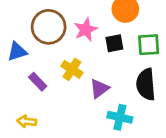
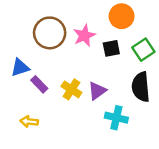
green square: (149, 45) -> (143, 50), turned -30
blue triangle: (17, 52) -> (20, 68), moved
yellow cross: (72, 69) -> (71, 89), moved

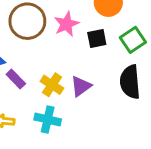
cyan cross: (116, 118) -> (48, 119), moved

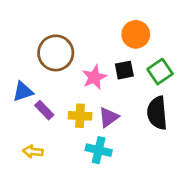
pink star: (66, 24) -> (94, 77), moved
yellow cross: (52, 85) -> (80, 116), turned -30
cyan cross: (48, 119) -> (99, 150), moved

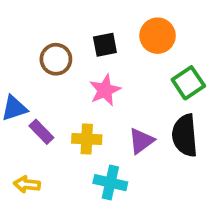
brown circle: (56, 53) -> (56, 59), size x0.7
black square: (124, 70) -> (105, 45), moved
purple triangle: (109, 117) -> (141, 141), moved

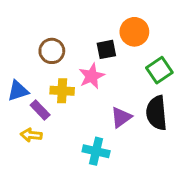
black square: (105, 45) -> (106, 49), moved
yellow cross: (87, 139) -> (62, 91), moved
yellow arrow: (27, 184) -> (31, 135), moved

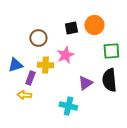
black square: (106, 49) -> (71, 28), moved
green square: (159, 70) -> (111, 51), turned 30
purple rectangle: (40, 110) -> (30, 78), turned 64

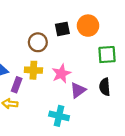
brown circle: (38, 38) -> (38, 42), moved
pink star: (65, 55) -> (61, 74), moved
black semicircle: (109, 80) -> (105, 87), size x0.7

